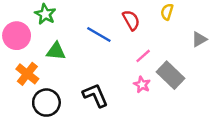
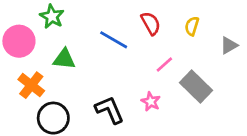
yellow semicircle: (167, 12) -> (192, 26), moved
pink star: (142, 85) -> (151, 102), moved

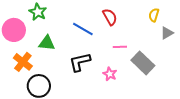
yellow semicircle: (192, 26) -> (154, 15), moved
pink line: (164, 65) -> (120, 47), turned 40
black L-shape: (110, 110) -> (80, 62), moved, turned -80

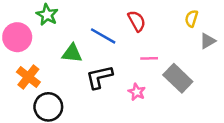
green triangle: (47, 43) -> (72, 53), moved

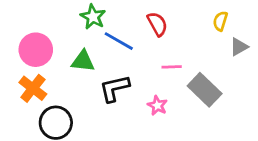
green star: (47, 15) -> (93, 17), moved
pink circle: (17, 37) -> (36, 50), moved

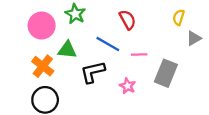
blue line: (119, 41) -> (108, 44), moved
pink circle: (36, 50) -> (42, 26), moved
orange cross: (33, 88) -> (43, 66), moved
gray rectangle: (205, 90) -> (166, 73), turned 68

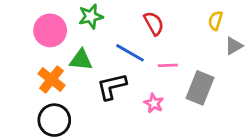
green star: (75, 14) -> (91, 16), turned 30

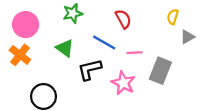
pink circle: (50, 30) -> (26, 25), moved
green triangle: (81, 60) -> (65, 48), turned 30
orange cross: (51, 79) -> (20, 55), moved
pink star: (154, 103) -> (123, 83), size x1.5

